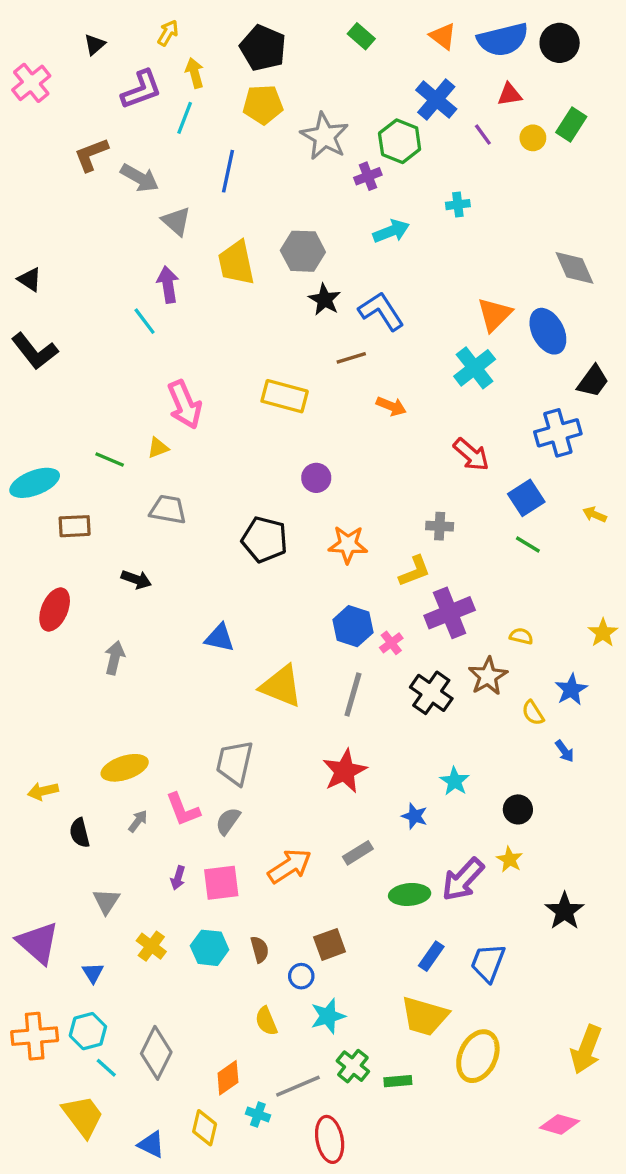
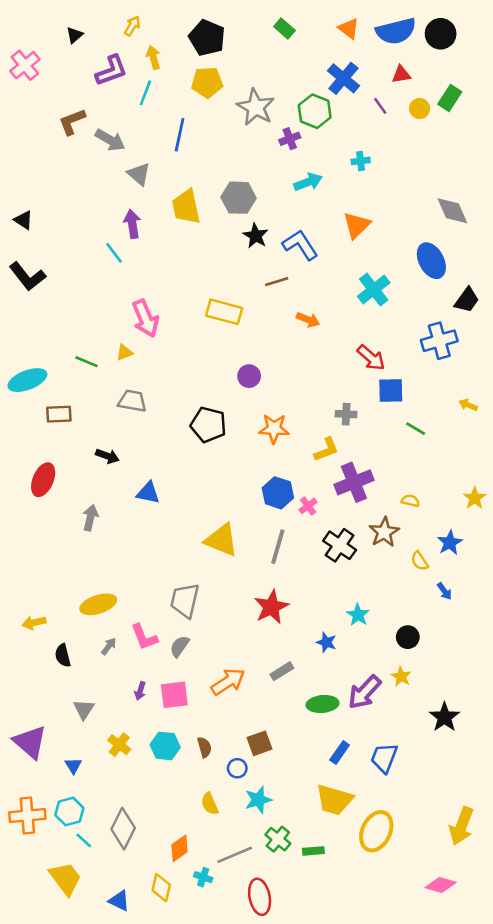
orange triangle: (495, 315) -> (357, 225), moved
blue square: (526, 498) -> (391, 391), moved, turned 32
blue triangle: (220, 638) -> (148, 493), moved

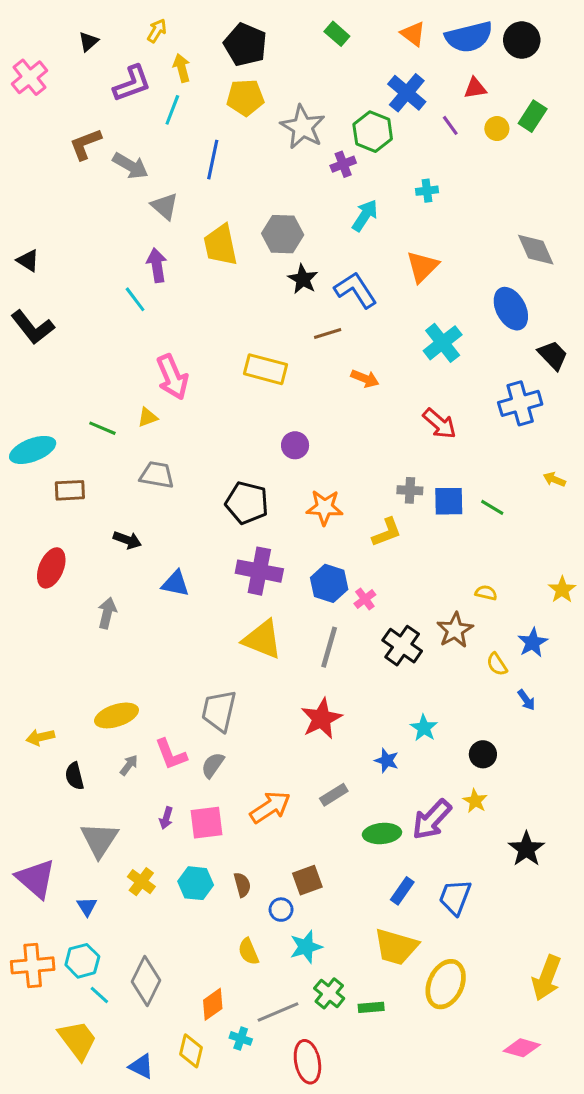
cyan arrow: (308, 182) -> (365, 215), turned -36
black trapezoid: (467, 300) -> (553, 355), turned -80
blue square: (391, 391) -> (449, 501), moved
purple cross: (354, 482) -> (259, 571), moved, turned 33
gray triangle: (84, 709) -> (99, 840), size x1.5

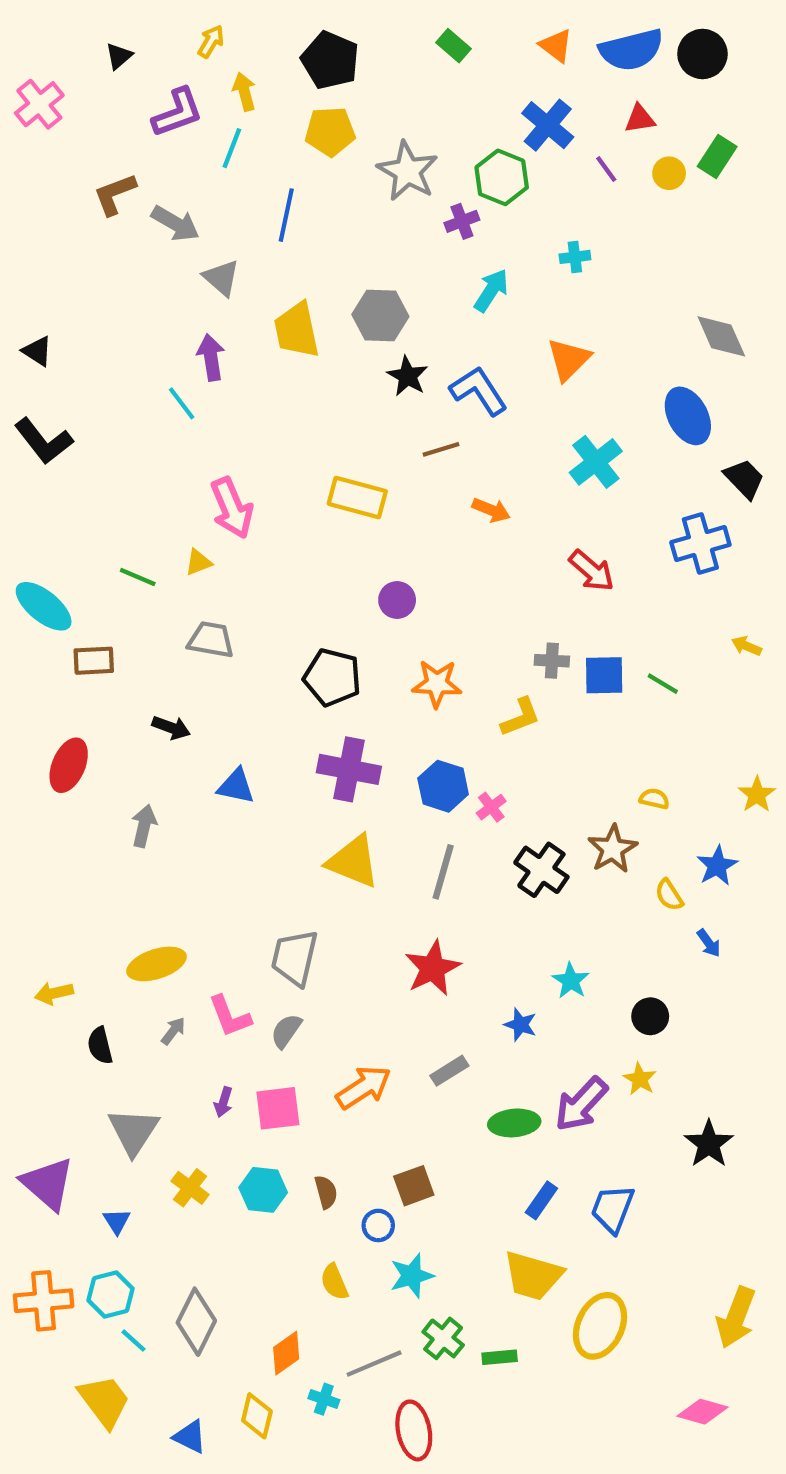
cyan ellipse: (33, 450) -> (44, 606), turned 60

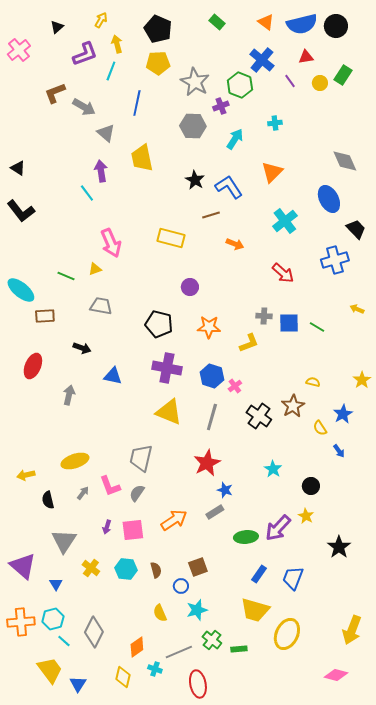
gray hexagon: (380, 315) -> (193, 126), moved
blue star: (521, 1025) -> (225, 490), moved
blue triangle: (190, 1437) -> (78, 684), moved, turned 36

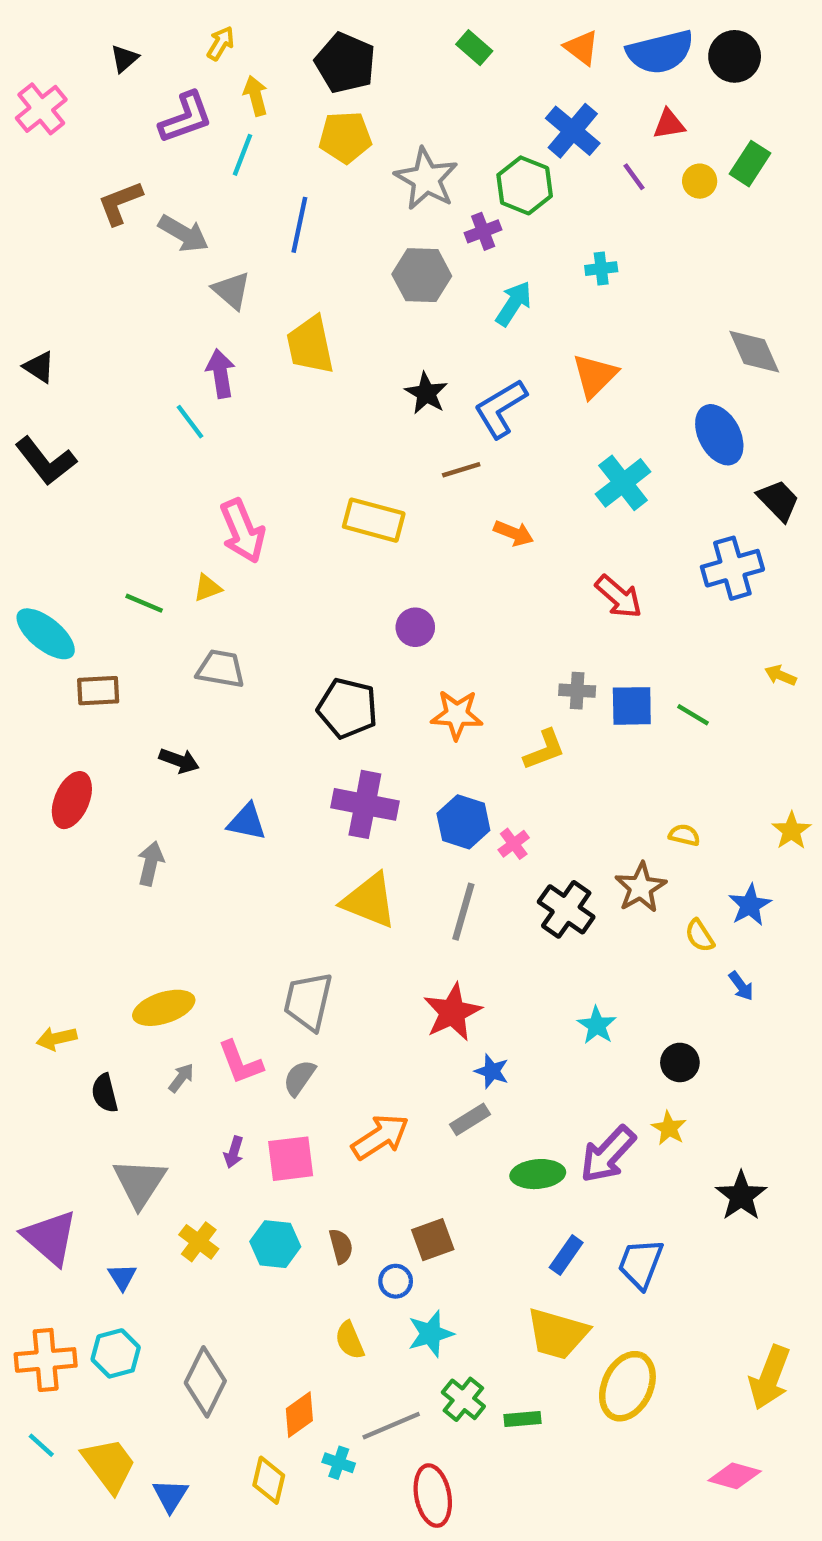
blue L-shape: (229, 187) -> (501, 409), turned -88
cyan line: (64, 641) -> (41, 1445), moved

